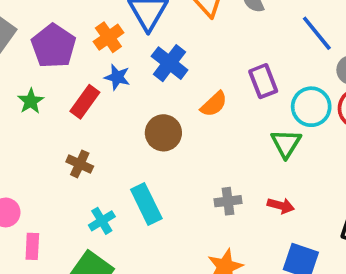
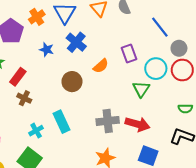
orange cross: (108, 37) -> (37, 17), moved
red rectangle: (85, 102) -> (18, 77), moved
gray cross: (228, 201) -> (108, 121), size x1.5
red arrow: (281, 206) -> (137, 124), size x1.6

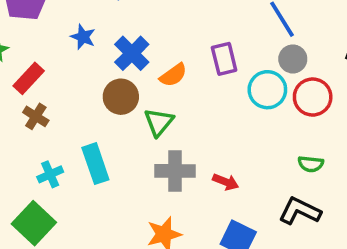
blue cross: (76, 42) -> (132, 53), moved
gray circle: (179, 48) -> (293, 59), moved
green triangle: (141, 89) -> (159, 122), moved
red arrow: (137, 124) -> (226, 182), size x0.6

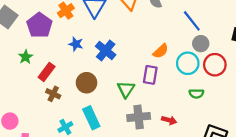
purple rectangle: (224, 59) -> (150, 75), moved, turned 30
orange semicircle: (173, 75) -> (161, 51), moved
brown circle: (121, 97) -> (86, 83), moved
green semicircle: (311, 164) -> (196, 94), moved

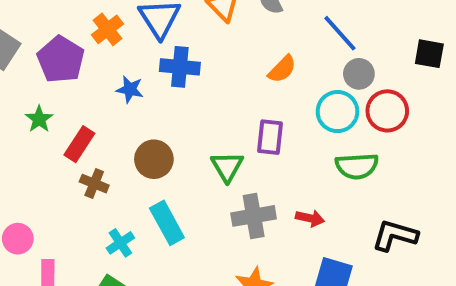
blue cross: (106, 51) -> (180, 67), moved, turned -30
orange semicircle: (161, 51) -> (282, 69), moved
green semicircle: (196, 94) -> (357, 166), size x1.5

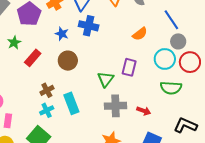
brown circle: (154, 159) -> (68, 61), moved
brown cross: (94, 184) -> (47, 90), moved, turned 32

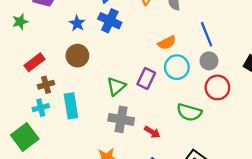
red rectangle: (33, 58) -> (34, 62), moved
cyan circle: (165, 59) -> (177, 67), moved

